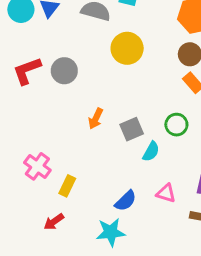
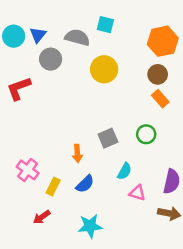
gray circle: (64, 71) -> (51, 59), moved
orange arrow: (96, 119) -> (77, 153), moved, turned -30
cyan semicircle: (151, 151) -> (124, 171), moved
blue semicircle: (126, 201) -> (85, 184), moved

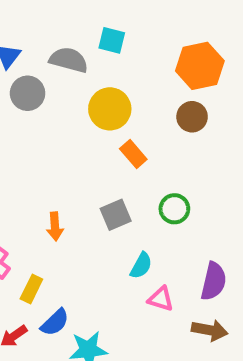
orange rectangle: (160, 99) -> (133, 154), moved
orange arrow: (77, 153) -> (55, 226), moved
blue semicircle: (85, 184) -> (55, 322), moved

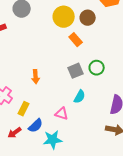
brown circle: (192, 117) -> (88, 18), moved
gray square: (116, 215) -> (76, 71), moved
pink triangle: (161, 299) -> (62, 114), moved

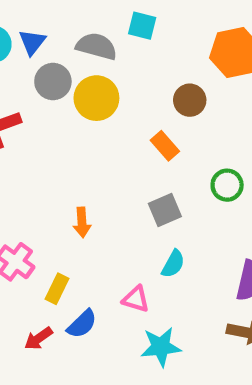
yellow circle: (64, 17) -> (96, 98), moved
green circle: (97, 68) -> (227, 185), moved
cyan star: (53, 140) -> (161, 347), moved

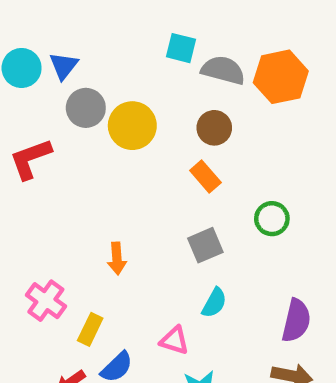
gray semicircle: (96, 46) -> (223, 70), moved
brown circle: (190, 100) -> (214, 128), moved

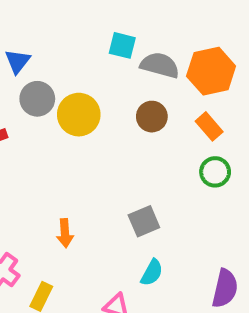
orange rectangle: (205, 177) -> (209, 126), moved
green circle: (272, 219) -> (215, 172), moved

